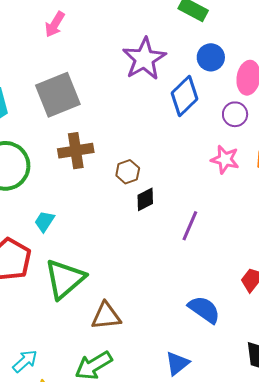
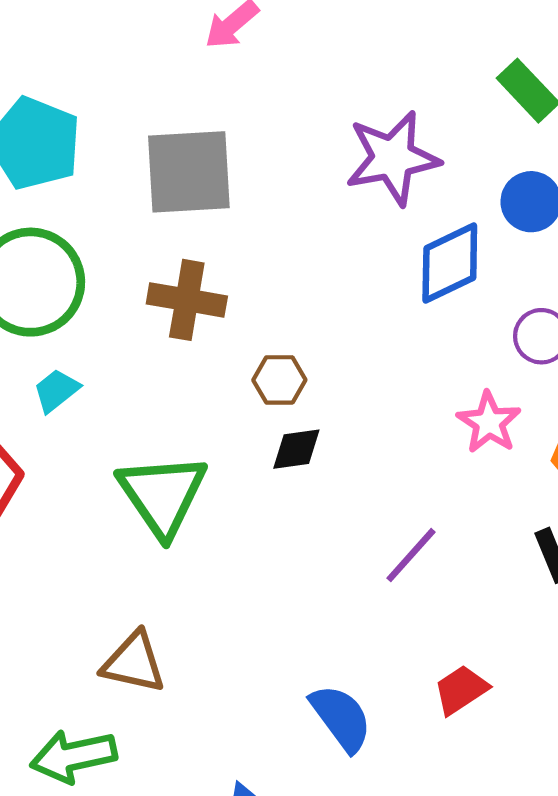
cyan trapezoid: (44, 221) -> (56, 390), moved
purple line: (190, 226) -> (411, 555), moved
green triangle: (65, 279) -> (162, 495), moved, turned -42

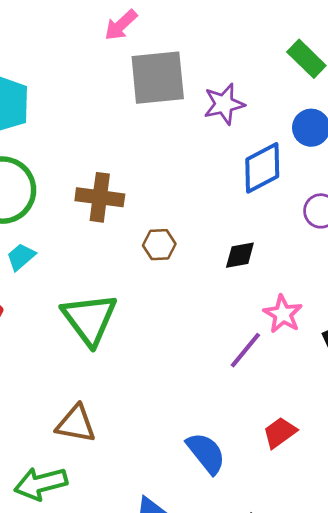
purple star: (393, 158) -> (224, 104), size x0.7
gray square: (189, 172) -> (158, 78), moved
pink star: (489, 422) -> (283, 314), moved
black diamond: (296, 449) -> (240, 255), moved

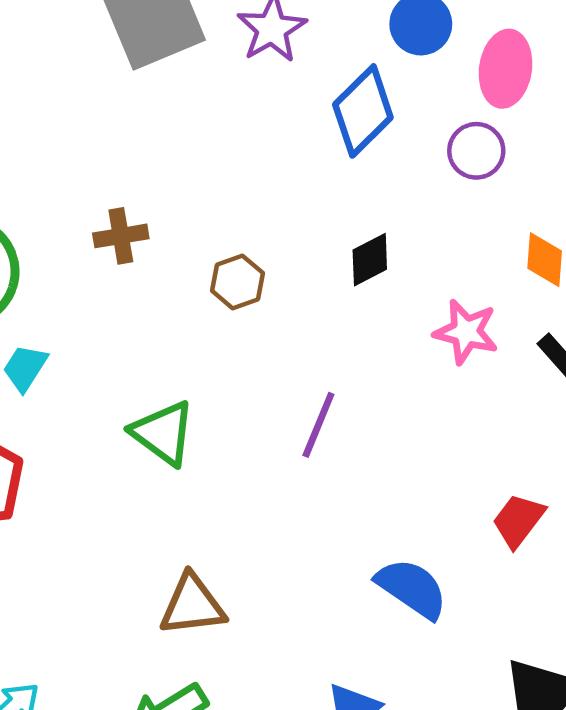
brown cross: (100, 197) -> (121, 236), size x0.7
green triangle: (89, 319) -> (163, 433), size x0.7
purple line: (245, 350) -> (318, 425), moved

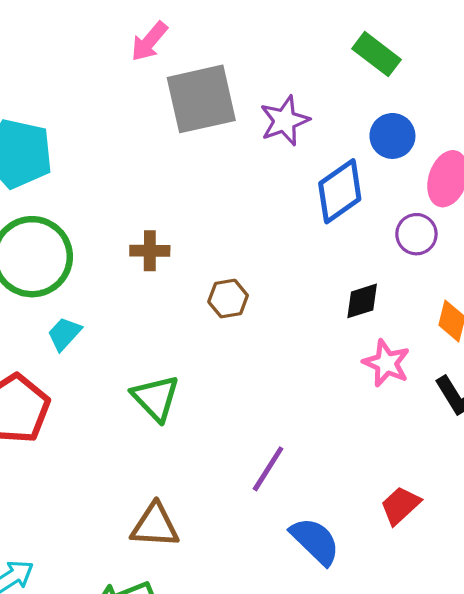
black diamond: (370, 260) -> (362, 301), moved
purple line: (318, 425) -> (268, 469), moved

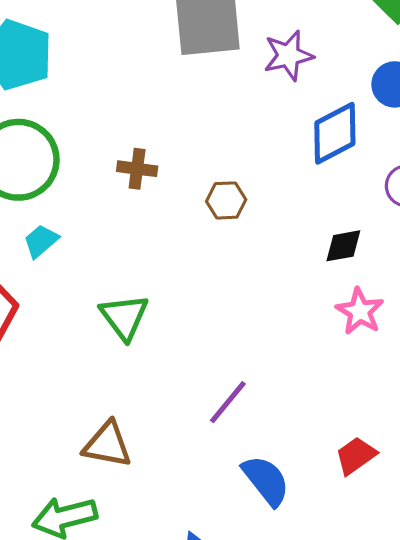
brown hexagon: (228, 299) -> (226, 200), moved

